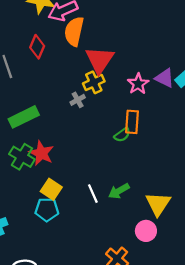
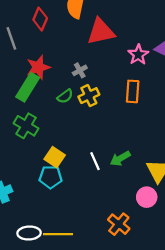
red triangle: (100, 60) -> (101, 32), turned 44
yellow cross: (94, 82) -> (89, 96), moved
green rectangle: (24, 117) -> (28, 87), turned -32
green semicircle: (122, 135) -> (65, 96), moved
red star: (41, 153) -> (38, 67), moved, turned 30

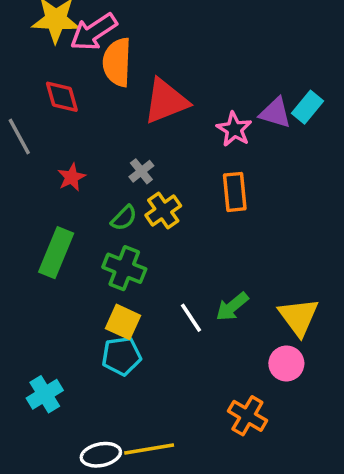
red diamond: (40, 19) -> (62, 97), turned -30
red star: (38, 67) -> (72, 177), size x0.7
green rectangle: (28, 87) -> (56, 253), moved
green cross: (26, 126) -> (124, 268), moved

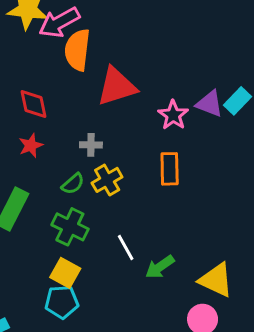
red diamond: (62, 97) -> (34, 104), moved
gray cross: (141, 171) -> (91, 145), turned 35
yellow triangle: (299, 317) -> (216, 280), turned -33
white line: (191, 318) -> (126, 248), moved

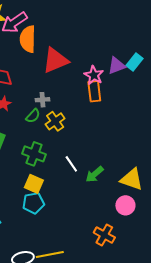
purple triangle: (210, 104) -> (117, 66), turned -36
orange rectangle: (170, 169) -> (94, 91), moved
green semicircle: (73, 184) -> (33, 116), moved

